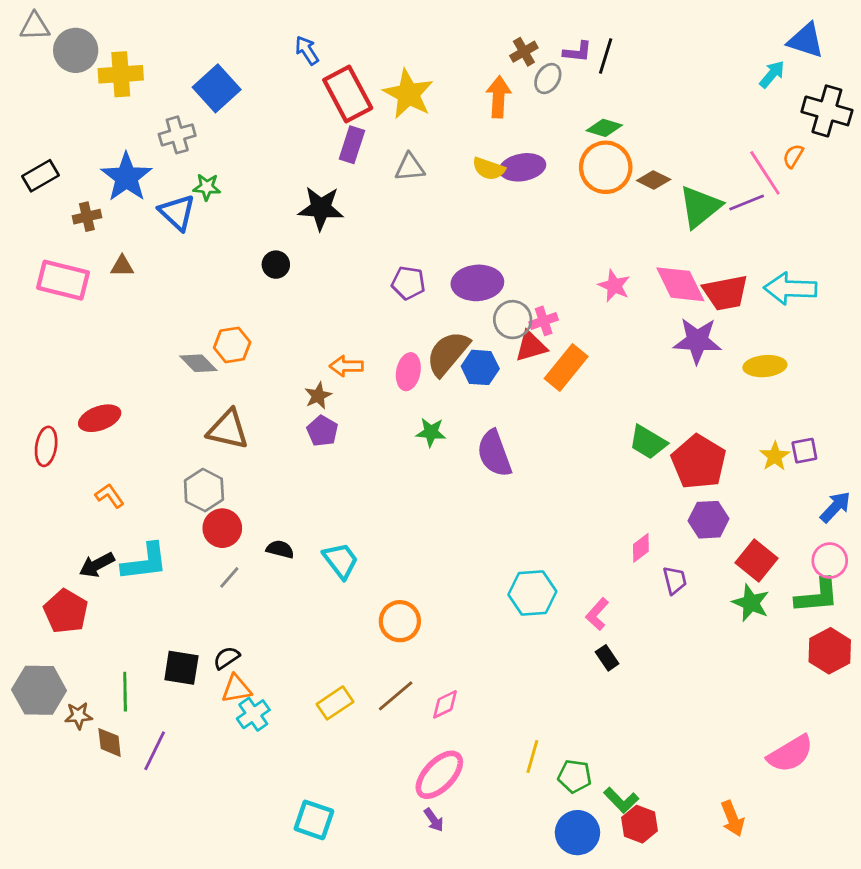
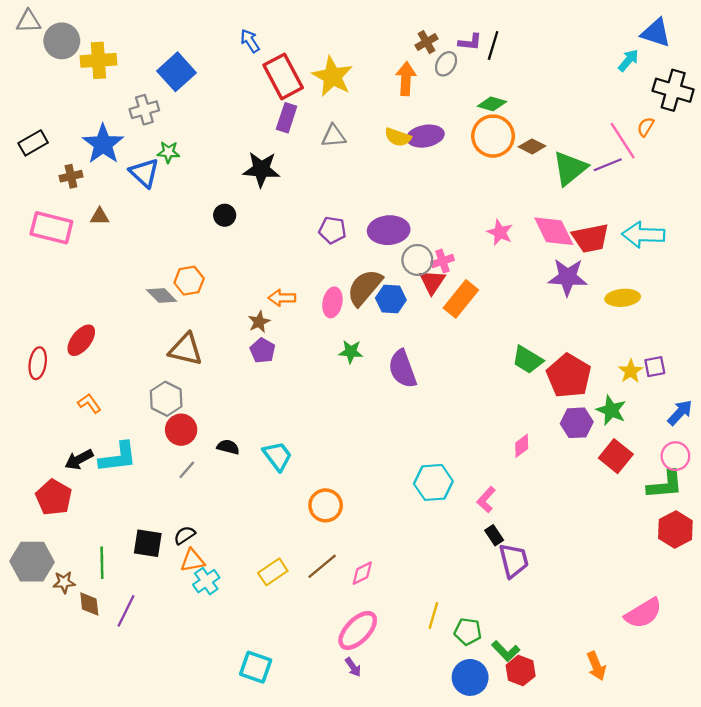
red triangle: (531, 346) -> (432, 282), turned -40
red ellipse: (100, 418) -> (81, 340), turned -32
purple trapezoid: (675, 580) -> (514, 560), moved, size x1.5
green star: (751, 603) -> (611, 410), moved

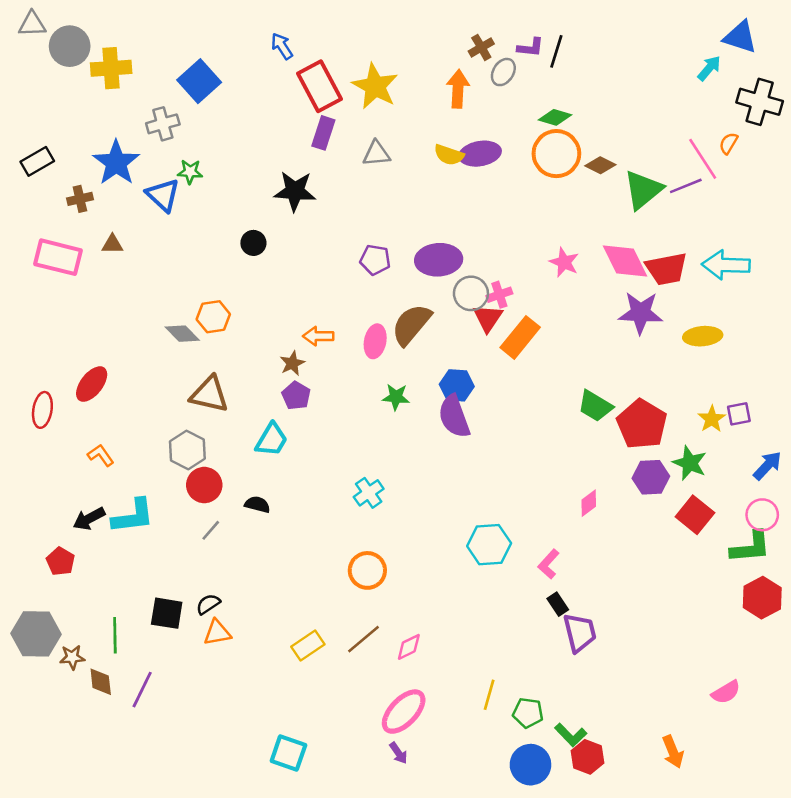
blue hexagon: (391, 299) -> (457, 385), moved
cyan trapezoid: (277, 456) -> (272, 440), moved, turned 68
red pentagon: (54, 497) -> (61, 561), size x0.7
cyan cross: (206, 581) -> (369, 493), moved
pink semicircle: (643, 613) -> (726, 692), size x0.7

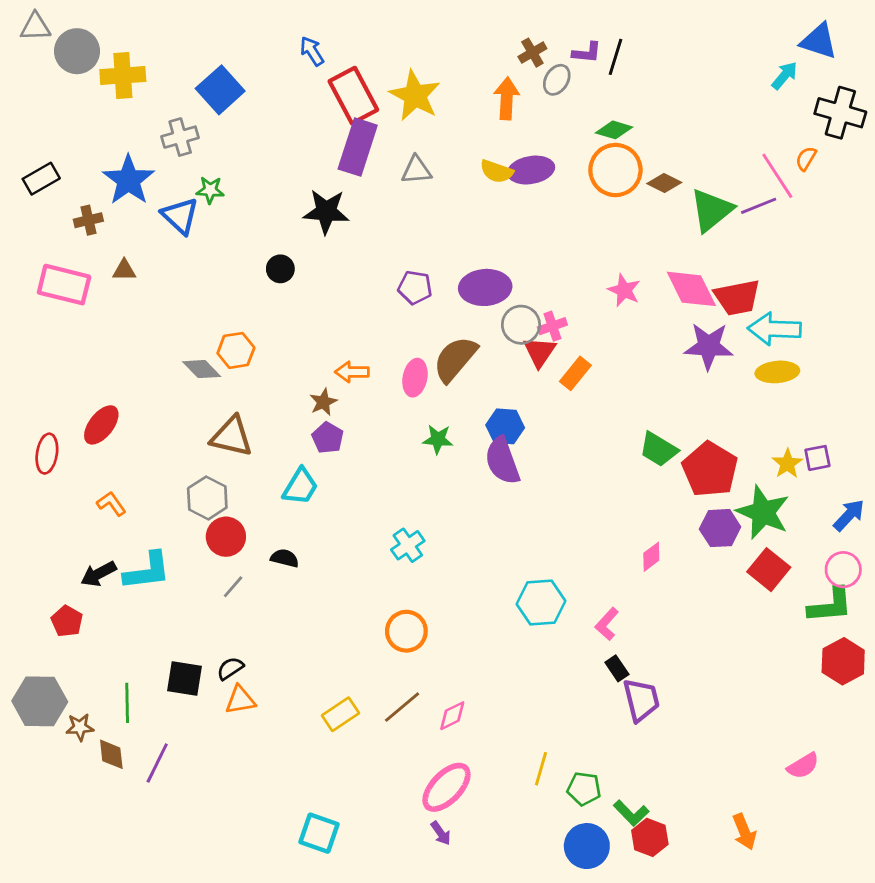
purple rectangle: (323, 133) -> (358, 147), size x1.5
cyan arrow: (726, 265) -> (774, 329), moved
orange rectangle: (520, 337) -> (575, 373), size x0.7
green star: (690, 463) -> (763, 512), size x1.4

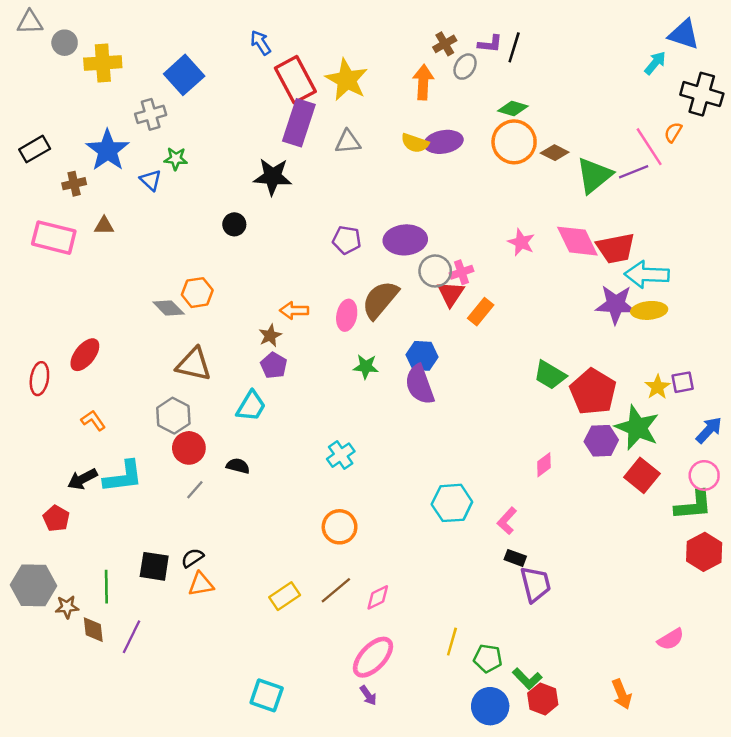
gray circle: (77, 51) -> (65, 43), size x0.7
blue triangle: (180, 216) -> (151, 180), size x0.7
purple star: (709, 346) -> (616, 304), moved
black rectangle: (617, 668) -> (515, 558), turned -36

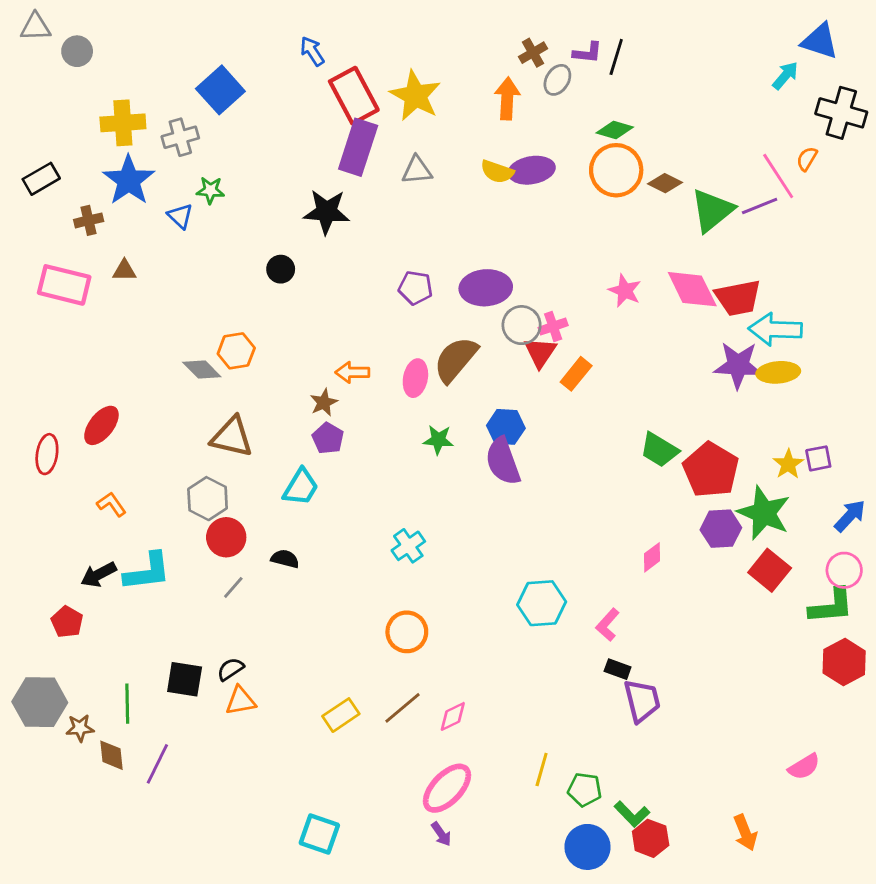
yellow cross: (103, 63) -> (123, 123), moved

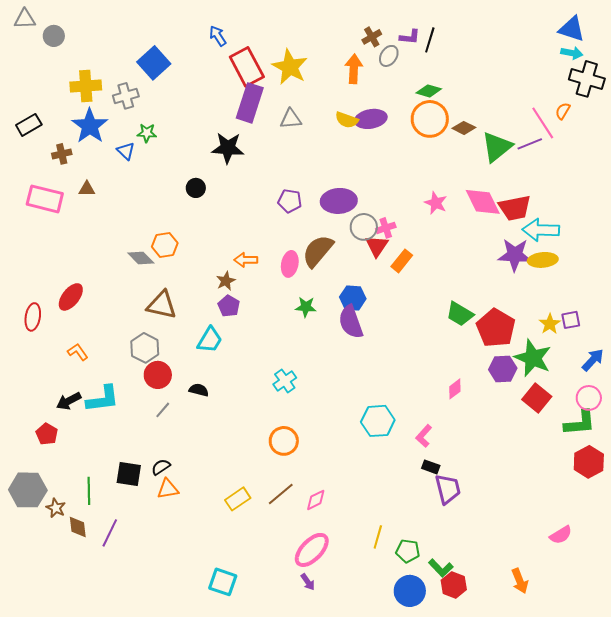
cyan arrow: (785, 76) -> (572, 53), moved, turned 60
brown star: (80, 728) -> (56, 508), turned 30

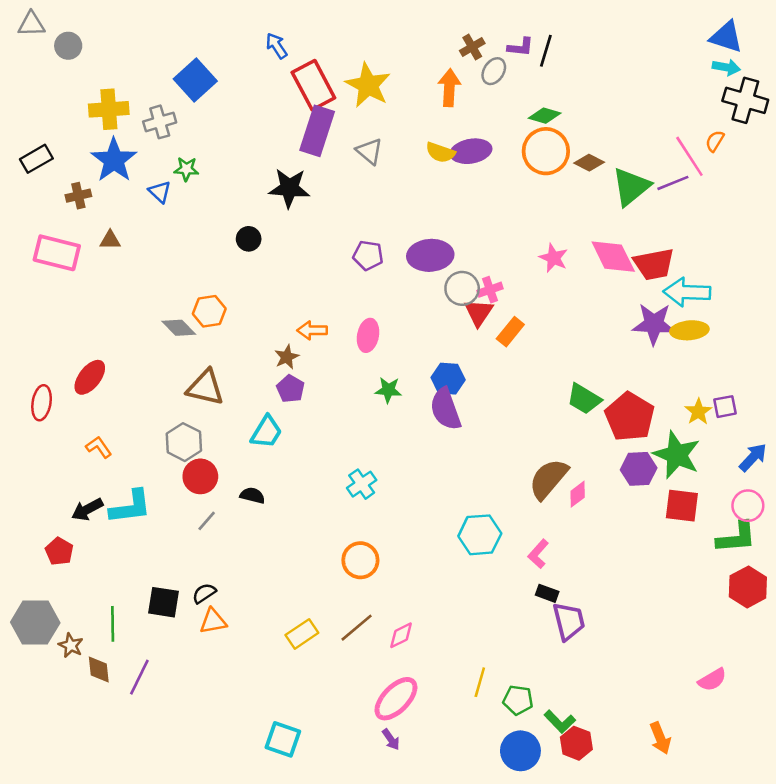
gray triangle: (291, 119) -> (369, 151), turned 45
brown semicircle: (318, 251) -> (548, 479), moved
red square: (537, 398) -> (682, 506), turned -32

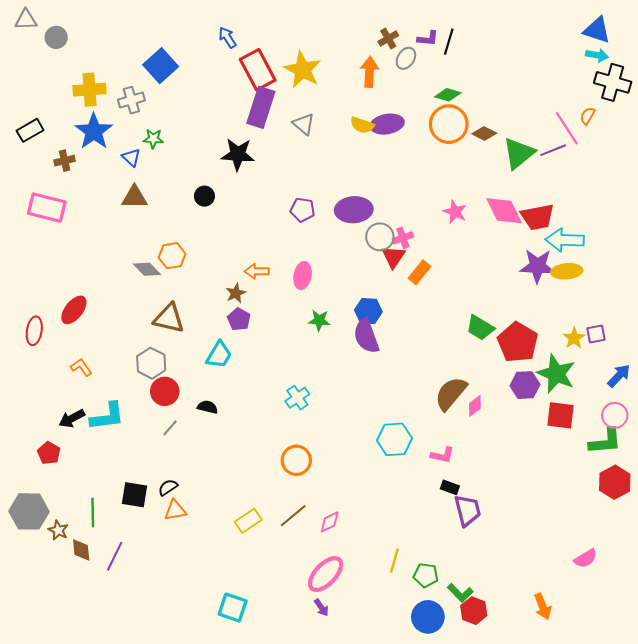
brown triangle: (110, 240) -> (134, 197), moved, size x1.5
pink L-shape: (538, 554) -> (442, 455), turned -120

